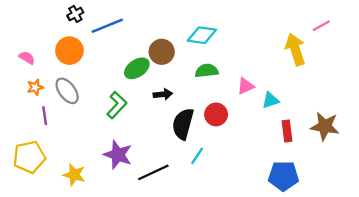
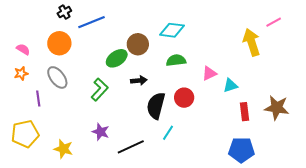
orange star: (35, 87) -> (21, 73), moved
purple star: (118, 155) -> (101, 132), size x0.7

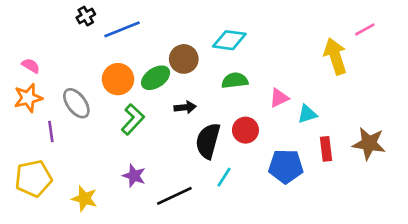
orange circle: (59, 43) -> (118, 79), moved
orange star: (21, 73) -> (28, 98), size x1.5
blue pentagon: (241, 150) -> (286, 166), moved

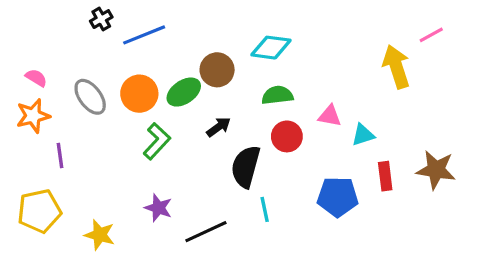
pink triangle: (279, 98) -> (330, 116), turned 35
gray ellipse: (76, 103) -> (90, 97), moved
black arrow: (185, 107) -> (219, 127), turned -30
red circle: (245, 130) -> (287, 136), moved
cyan line: (224, 177) -> (265, 209), turned -45

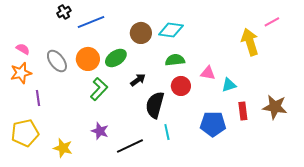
brown circle: (217, 70) -> (141, 33), moved

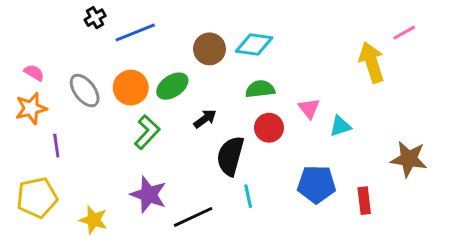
pink triangle: (208, 73) -> (309, 108), turned 42
red rectangle: (243, 111) -> (364, 201), moved
purple star: (100, 131) -> (149, 195), size x1.4

